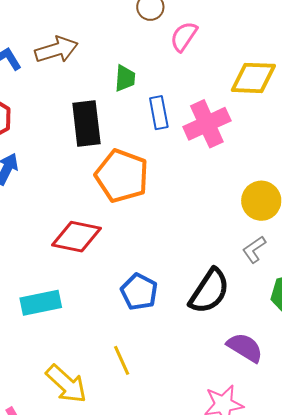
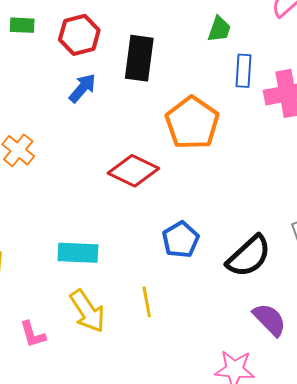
black rectangle: (86, 123) -> (139, 58), moved
cyan rectangle: (41, 303) -> (78, 253), moved

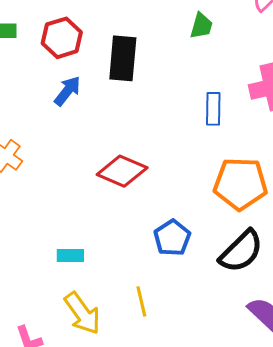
blue rectangle: (244, 71) -> (213, 109), moved
orange pentagon: (192, 123) -> (240, 184), moved, turned -30
cyan rectangle: (78, 253) -> (70, 255), size x0.7

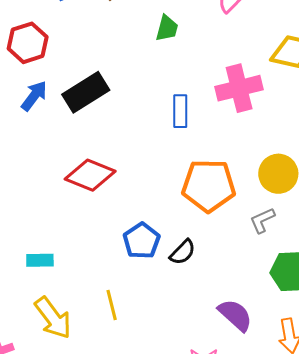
black rectangle: (123, 58) -> (86, 92), moved, turned 54
black semicircle: (241, 251) -> (183, 252), moved, size x0.6

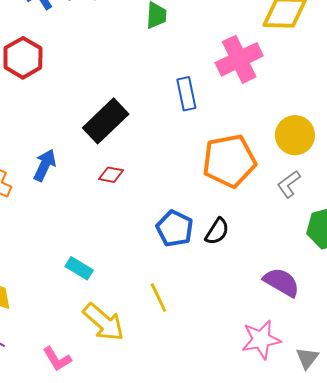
black rectangle: (86, 92) -> (106, 121), moved
blue arrow: (34, 96) -> (45, 165), moved
red diamond: (90, 175) -> (111, 175), size x0.5
cyan rectangle: (40, 260) -> (79, 268), turned 44

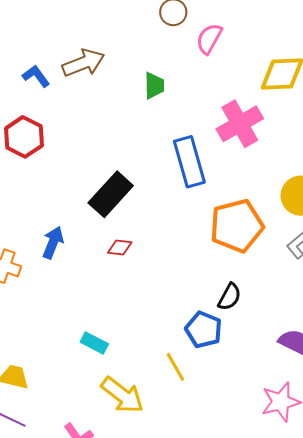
blue rectangle: (186, 94) -> (189, 162), size x1.5
blue pentagon: (175, 229) -> (204, 330), moved

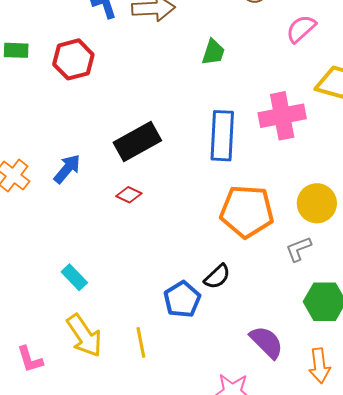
pink semicircle: (209, 39) -> (301, 29), moved
yellow line: (175, 367) -> (141, 342), moved

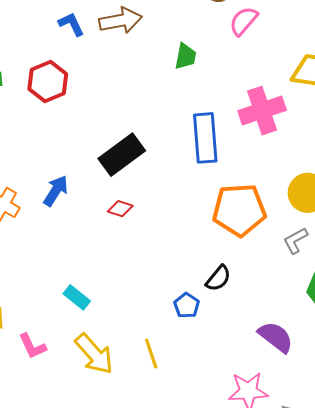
pink semicircle: (301, 29) -> (244, 21), moved
blue pentagon: (182, 299) -> (187, 305), size x0.7
pink L-shape: (30, 359) -> (32, 346), moved

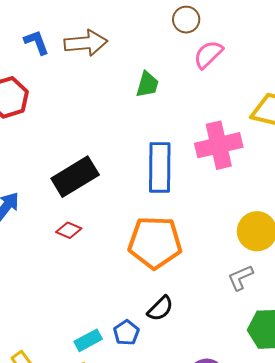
orange pentagon: (239, 210) -> (155, 242), moved
cyan rectangle: (77, 297) -> (88, 340), moved, turned -72

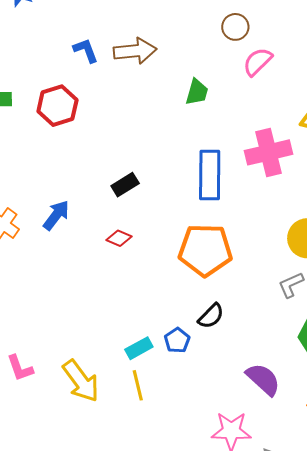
black rectangle: (75, 177) -> (125, 185), size x0.6

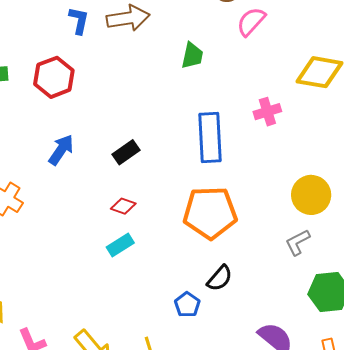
blue L-shape: (86, 50) -> (79, 21), turned 36
pink cross: (269, 152) -> (267, 112), size x0.6
blue arrow: (56, 215) -> (61, 150), moved
cyan rectangle: (139, 348) -> (120, 245), moved

